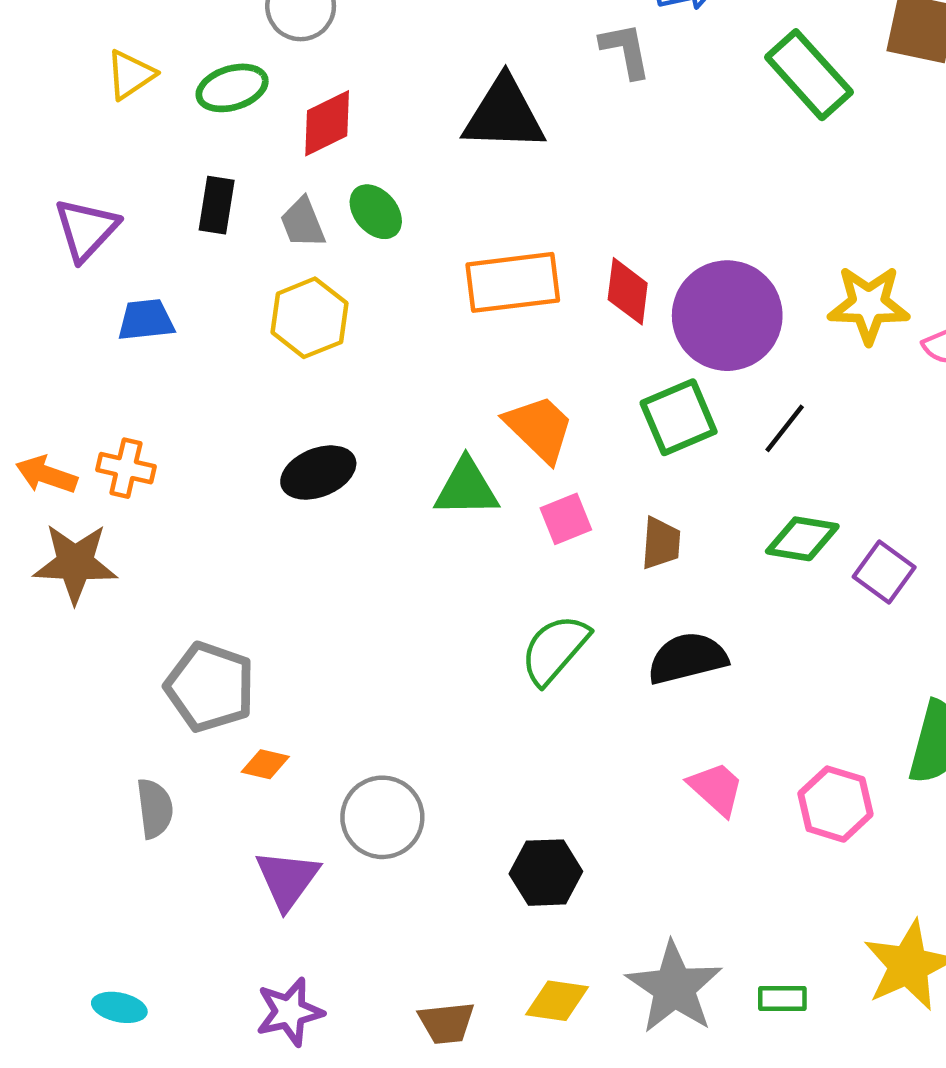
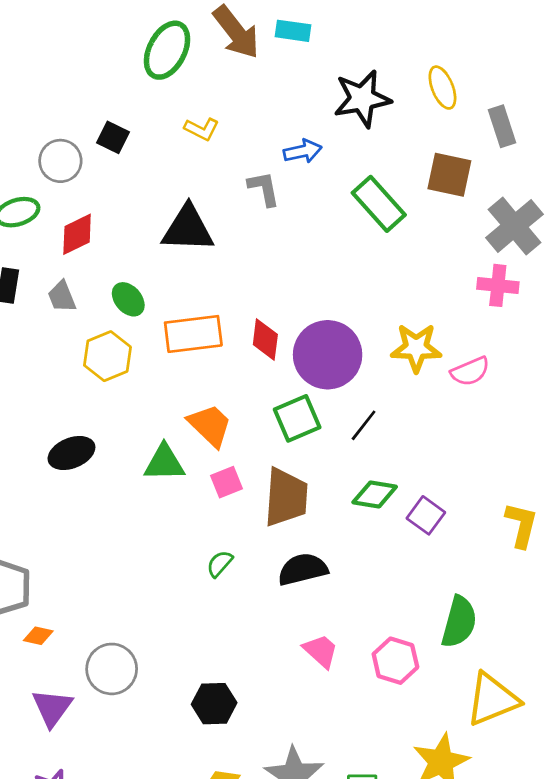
green ellipse: (376, 212) -> (128, 299), moved
yellow hexagon: (309, 318) -> (107, 356), moved
brown trapezoid: (661, 543) -> (286, 497), size x1.8
green semicircle: (555, 649) -> (220, 564), size x0.6

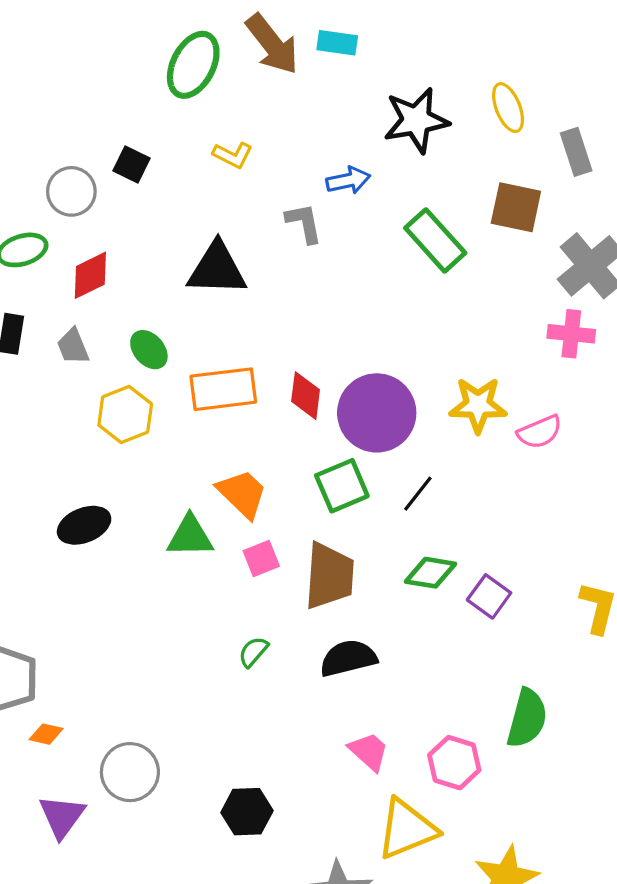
yellow triangle: (492, 699) -> (407, 829), moved

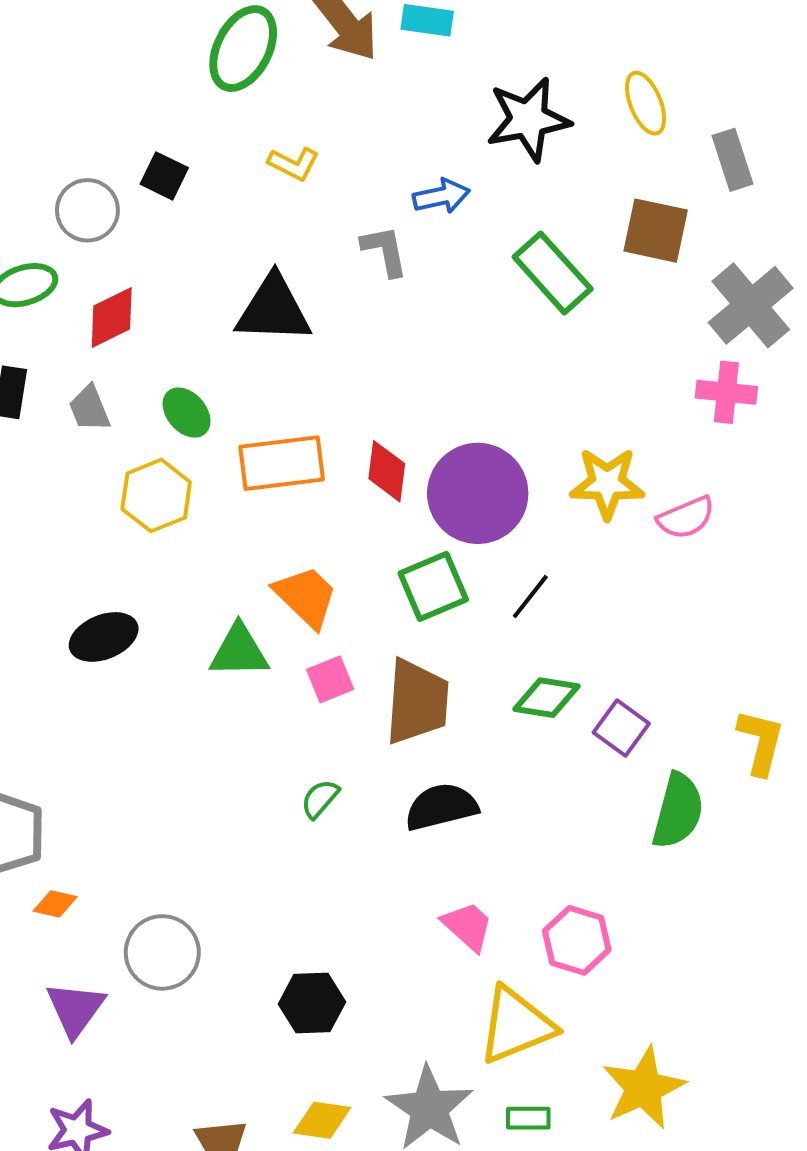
green semicircle: (527, 718) -> (678, 811), moved

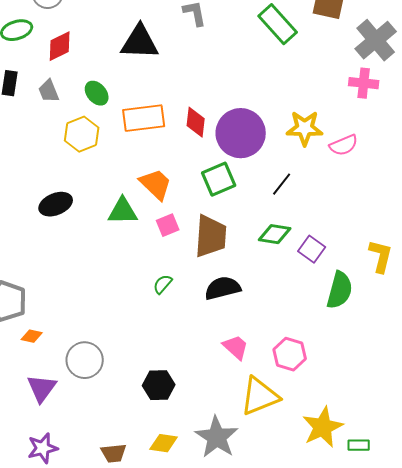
black line: (530, 597) -> (282, 184), moved
green rectangle: (528, 1118) -> (359, 445), moved

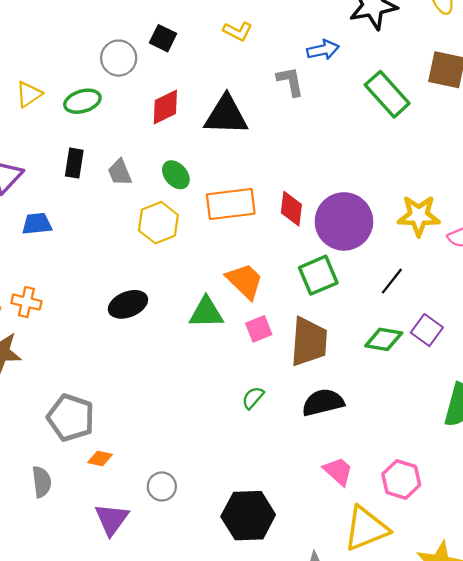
red diamond: (60, 46) -> (165, 107), moved
purple square: (312, 249) -> (427, 330), moved
gray circle: (85, 360) -> (162, 486), size x0.7
black hexagon: (159, 385) -> (248, 516), size x1.4

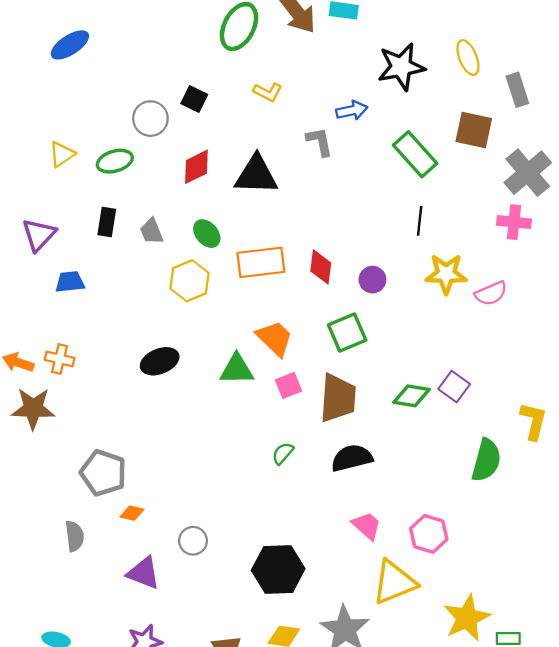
purple circle: (344, 221) -> (372, 280), size x0.5
black line: (392, 281) -> (420, 221), moved, turned -32
purple triangle: (112, 519) -> (144, 573), turned -45

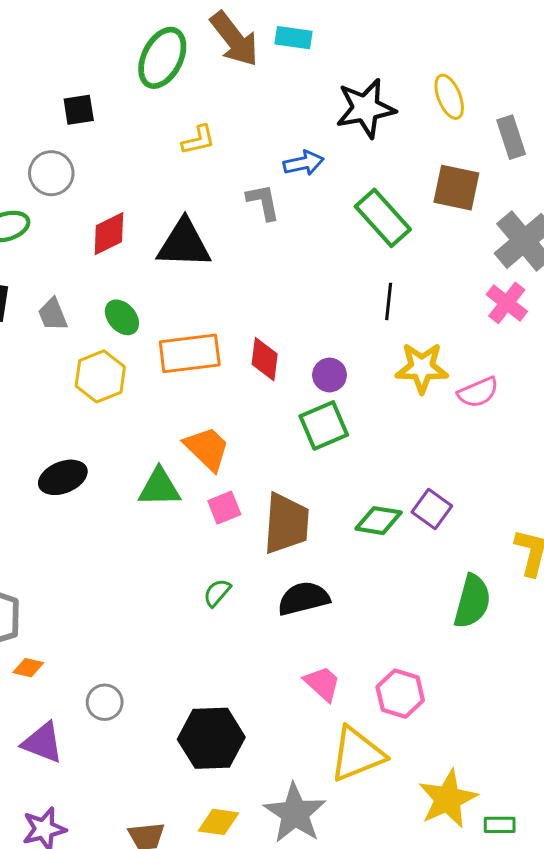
yellow L-shape: (268, 92) -> (198, 140), turned -40
black square: (194, 99) -> (79, 110), moved, turned -35
pink cross: (514, 222) -> (507, 303), turned 32
green square: (347, 333) -> (324, 425), moved

